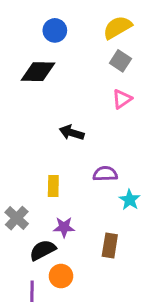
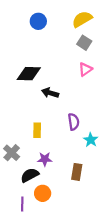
black diamond: (38, 72) -> (29, 74), moved
purple semicircle: (105, 174) -> (74, 122), turned 84

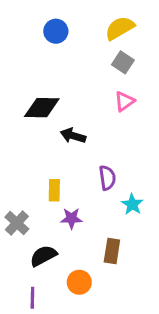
purple star: (45, 159) -> (71, 218), moved
orange circle: (43, 193) -> (79, 282), moved

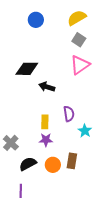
pink triangle: (124, 101) -> (80, 65), size x1.5
yellow rectangle: (54, 190) -> (45, 122), moved
orange circle: (79, 282) -> (53, 165), moved

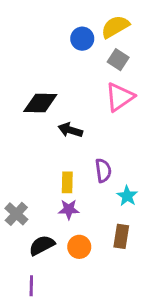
blue circle: (36, 20) -> (82, 39), moved
brown rectangle: (72, 161) -> (121, 236), moved

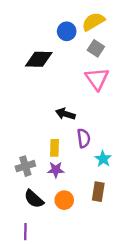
pink triangle: (120, 97) -> (97, 79), turned -30
black diamond: (40, 103) -> (39, 59), moved
black arrow: (70, 130) -> (65, 114), moved
gray cross: (16, 214) -> (25, 166), moved, turned 30
black semicircle: (42, 245) -> (34, 199), turned -110

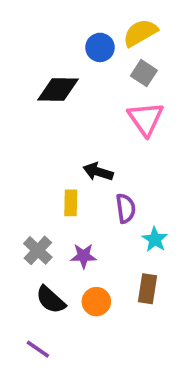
yellow rectangle: (55, 148) -> (71, 203), moved
gray cross: (25, 166) -> (38, 250), turned -30
purple line: (25, 232) -> (38, 349), turned -56

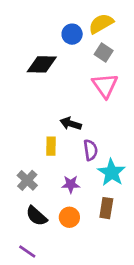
cyan star: (155, 239) -> (112, 172), size x1.5
purple star: (84, 256) -> (71, 184), moved

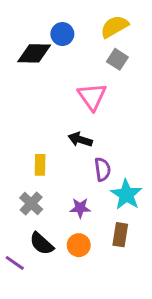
blue circle: (72, 34) -> (62, 34), moved
black diamond: (42, 64) -> (34, 53), moved
pink triangle: (105, 85) -> (92, 96), moved
yellow rectangle: (51, 146) -> (40, 165), moved
purple line: (27, 252) -> (15, 263), moved

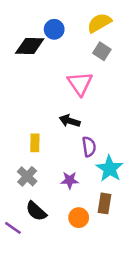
orange circle: (79, 245) -> (79, 218), moved

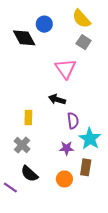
yellow semicircle: (99, 23) -> (81, 19), turned -102
black diamond: (30, 46) -> (24, 38), turned 60
purple star: (70, 180) -> (67, 148), moved

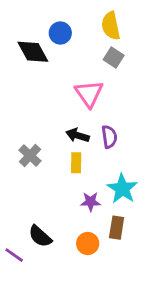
yellow semicircle: (81, 19) -> (111, 26), turned 30
yellow rectangle: (28, 117) -> (76, 163), moved
purple semicircle: (73, 121) -> (109, 137), moved
gray cross: (22, 145) -> (30, 156), moved

